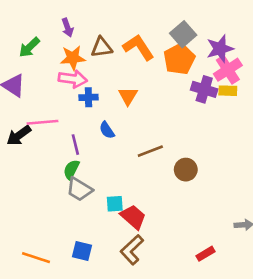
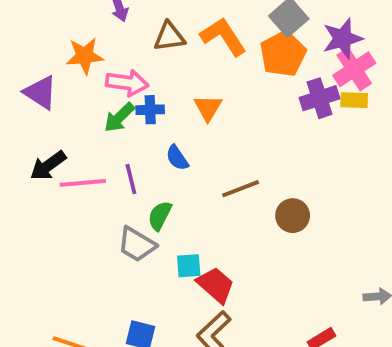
green arrow: (29, 47) -> (119, 117), moved
orange star: (73, 58) -> (85, 56), moved
purple cross: (204, 89) -> (320, 98), turned -35
pink line: (42, 122) -> (83, 183), moved
green semicircle: (71, 170) -> (160, 216), moved

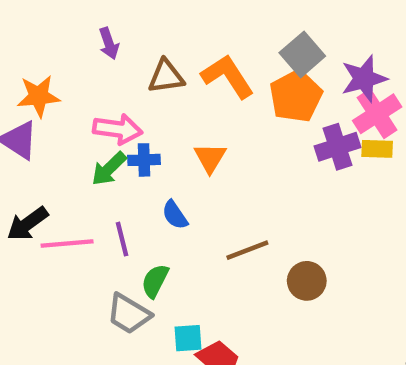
orange star: (85, 56) -> (38, 96), moved

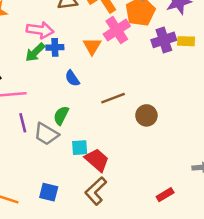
pink cross: (377, 114) -> (117, 30), moved
purple line: (122, 239) -> (23, 123), moved

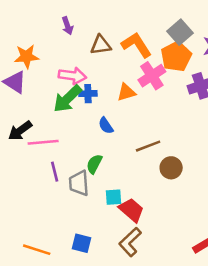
orange triangle: (92, 46) -> (126, 92), turned 42
green arrow: (35, 52) -> (67, 99), size x1.4
brown circle: (146, 115) -> (171, 168), moved
gray trapezoid: (46, 134) -> (79, 183), turned 55

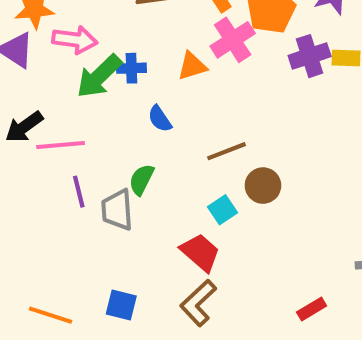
pink arrow: (73, 76) -> (75, 40), moved
cyan square: (113, 197) -> (222, 210), moved, turned -30

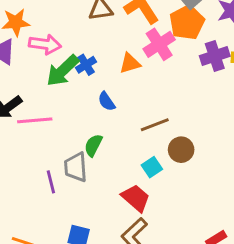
blue cross: (131, 68) -> (86, 65), turned -30
purple line: (79, 192) -> (51, 182), moved

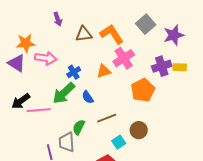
orange pentagon: (187, 22) -> (143, 90), moved
green arrow: (63, 71) -> (64, 93), moved
brown line: (155, 125) -> (107, 118), moved

